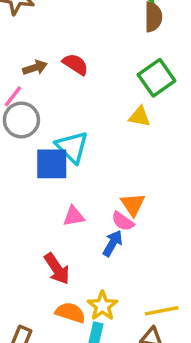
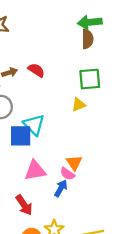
green square: (157, 78) -> (90, 79), turned 30
yellow triangle: (140, 117) -> (79, 105), turned -32
pink triangle: (74, 216) -> (35, 170), size x1.5

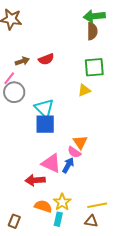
red semicircle: (36, 70) -> (46, 59), turned 126
blue square: (21, 136) -> (45, 124), moved
pink triangle: (35, 170) -> (51, 163), moved, turned 35
red arrow: (24, 205) -> (35, 180), turned 120

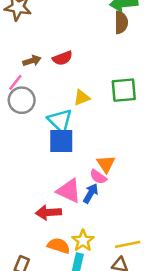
green square: (94, 67) -> (124, 90), moved
yellow triangle: (84, 90) -> (82, 98), moved

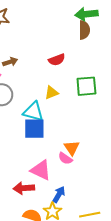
red semicircle: (63, 58) -> (57, 60), moved
cyan triangle: (60, 121) -> (33, 112), turned -30
blue arrow: (91, 193) -> (59, 194), moved

